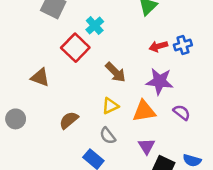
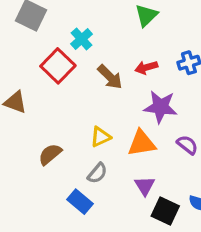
red arrow: (158, 46) -> (146, 67), moved
brown arrow: (115, 72) -> (110, 77), moved
gray semicircle: (108, 136) -> (97, 173), turned -102

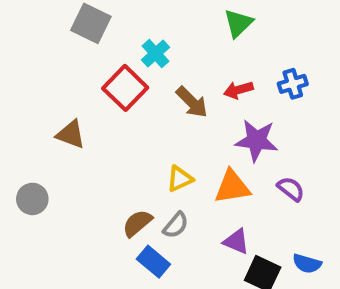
brown semicircle: (50, 154) -> (137, 223), moved
purple triangle: (145, 186) -> (236, 241), turned -35

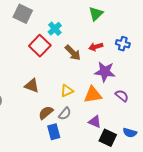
blue cross: (293, 84) -> (123, 44), turned 32
brown triangle: (71, 134) -> (32, 86), moved
blue rectangle: (153, 262) -> (54, 132), turned 35

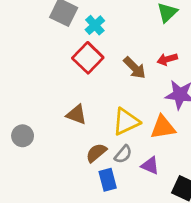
cyan cross: (55, 29) -> (95, 25), moved
yellow triangle: (67, 91) -> (126, 122), size x1.5
purple triangle: (95, 122) -> (150, 166), moved

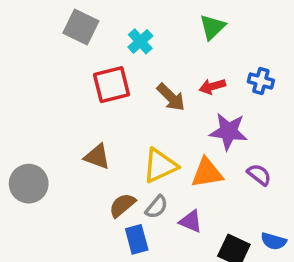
cyan cross: (95, 25) -> (140, 41), moved
red square: (88, 58) -> (112, 85), turned 32
gray circle: (23, 136) -> (29, 184), size x1.4

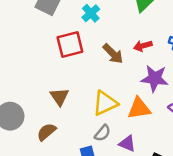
brown triangle: (97, 157) -> (60, 97), turned 36
brown semicircle: (122, 205) -> (46, 132), moved

